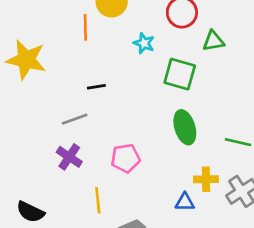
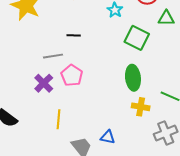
pink pentagon: (126, 158) -> (72, 75), moved, turned 30
yellow cross: (206, 179) -> (141, 107), moved
blue triangle: (185, 202) -> (108, 137), moved

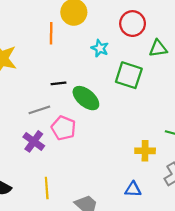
green ellipse: (133, 78) -> (86, 98), moved, turned -35
yellow line: (59, 119) -> (47, 188), moved
blue triangle: (108, 137) -> (133, 189), moved

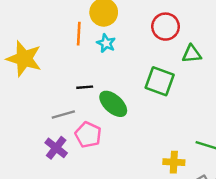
cyan star: (100, 48) -> (106, 43), moved

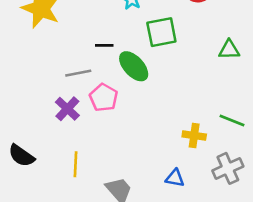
green triangle: (192, 54) -> (229, 50), moved
green square: (160, 81) -> (161, 32), moved, turned -36

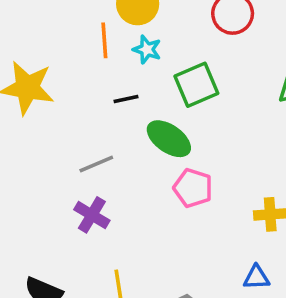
black line: (104, 45) -> (126, 99), moved
pink pentagon: (104, 98) -> (193, 188), moved

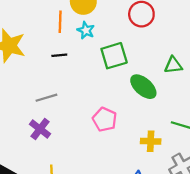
black line: (126, 99) -> (59, 55), moved
green ellipse: (169, 139) -> (143, 87), moved

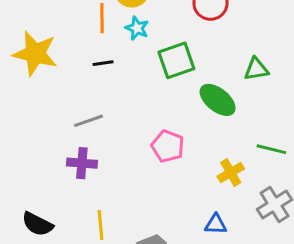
purple cross: (40, 129) -> (82, 163), turned -30
yellow cross: (151, 141) -> (231, 173), turned -30

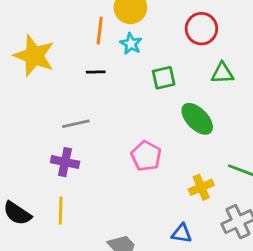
green square: (176, 60) -> (164, 78), size x0.7
green triangle: (256, 69) -> (222, 73), moved
yellow line: (100, 225) -> (61, 210), moved

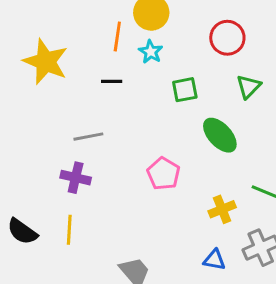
green triangle: (222, 73) -> (249, 86), turned -45
blue triangle: (182, 233) -> (214, 260), moved

